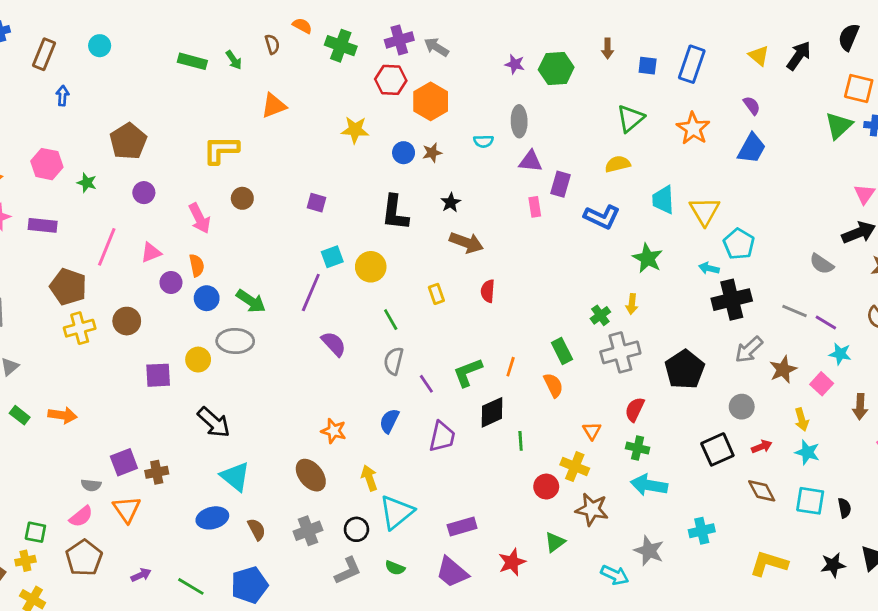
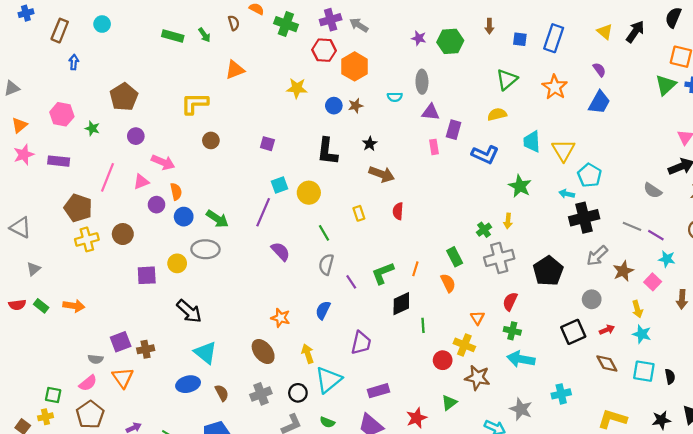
pink arrow: (200, 218) -> (163, 162), moved, turned -40
purple trapezoid: (442, 437) -> (361, 343), moved

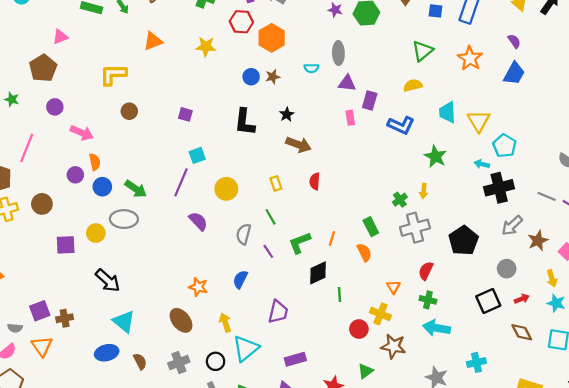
yellow star: (297, 88) -> (206, 47), moved
pink triangle: (141, 182) -> (60, 37), moved
yellow circle: (309, 193) -> (226, 189), moved
green line: (324, 233) -> (271, 217), moved

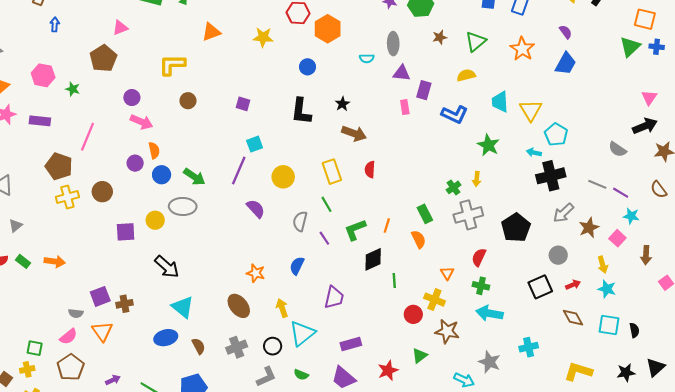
brown star: (273, 77) -> (440, 37), moved
purple circle: (55, 107) -> (132, 98), moved
yellow rectangle: (276, 183) -> (332, 172), size x1.6

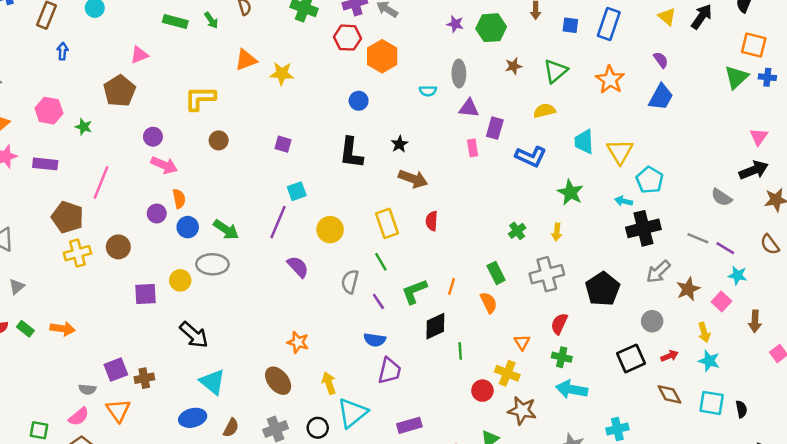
yellow star: (263, 37) -> (282, 74), moved
green cross: (453, 187) -> (517, 231), moved
blue semicircle: (297, 266) -> (375, 340), moved, turned -108
brown semicircle: (199, 346) -> (231, 428), turned 56

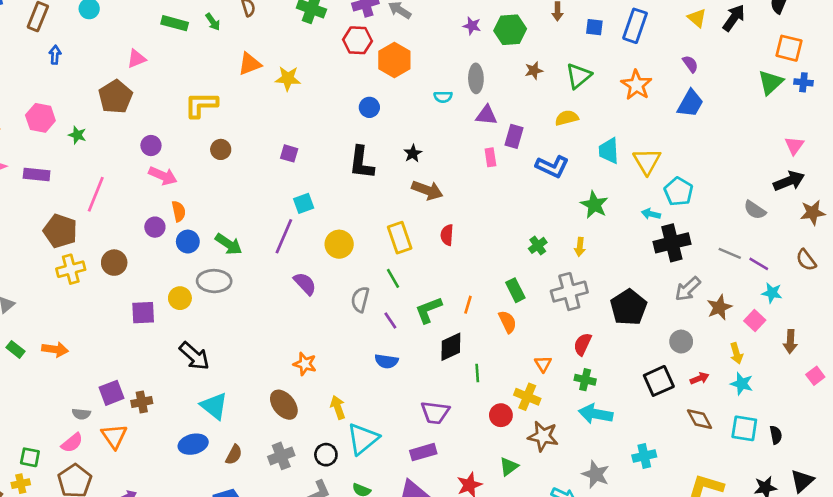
purple trapezoid: (390, 371) -> (435, 413), moved, turned 84

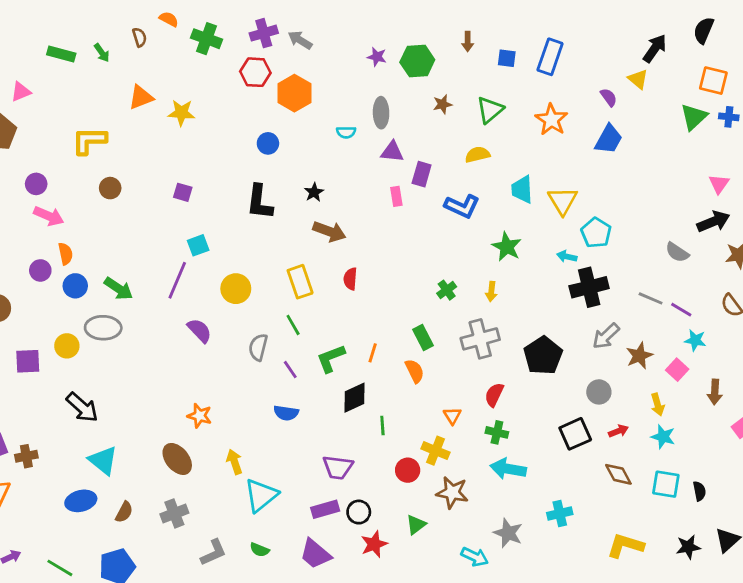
yellow triangle: (697, 18) -> (638, 79), moved
black circle: (326, 455) -> (359, 512), moved

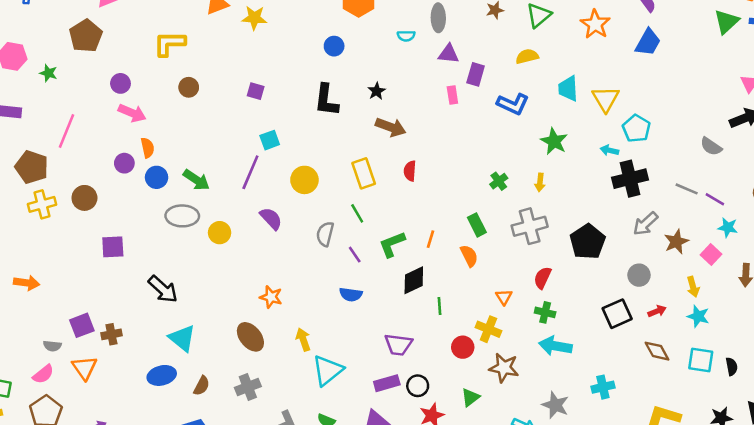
yellow circle: (67, 346) -> (220, 233), moved

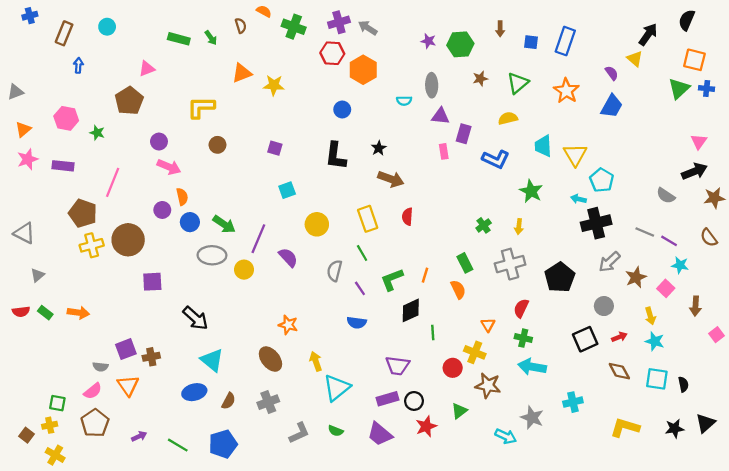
purple line: (250, 172) -> (258, 239), moved
brown circle: (84, 198) -> (128, 240), size x1.5

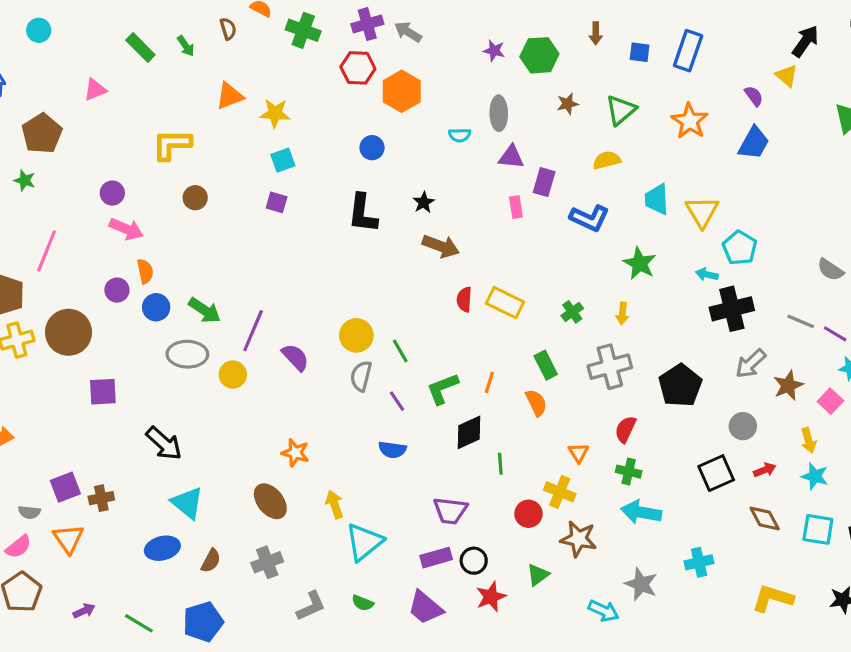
green rectangle: (179, 39) -> (140, 48), turned 30
brown pentagon: (129, 101) -> (42, 134), moved
cyan square: (287, 190) -> (283, 160), moved
yellow rectangle: (368, 219) -> (505, 303), moved, turned -45
yellow circle: (317, 224) -> (356, 335), moved

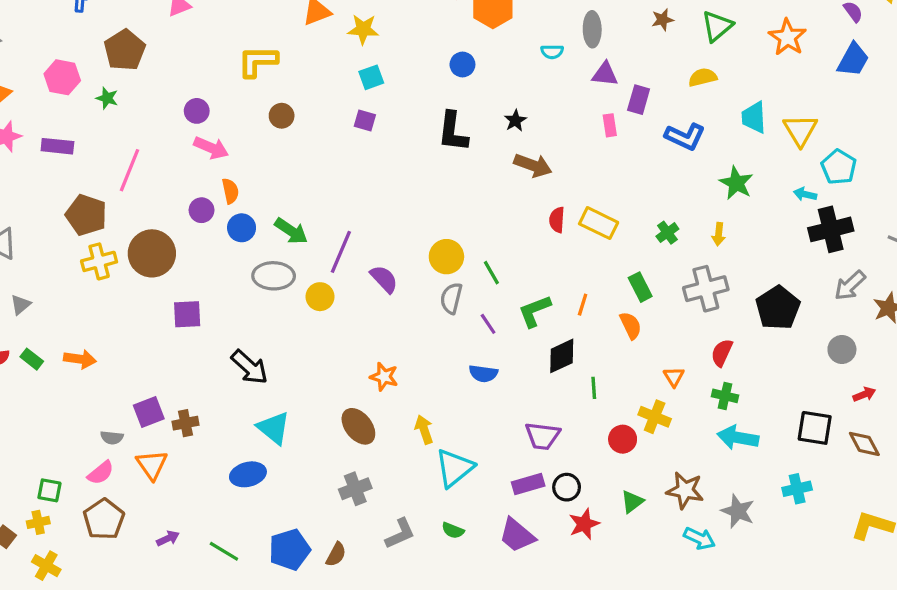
black square: (716, 473) -> (815, 428), moved, turned 33
brown star: (579, 539) -> (685, 490), moved
brown semicircle: (211, 561) -> (336, 554), moved

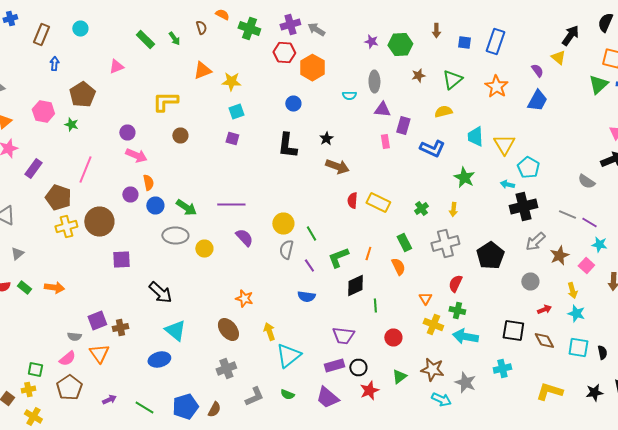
purple rectangle: (57, 146) -> (33, 168), moved, turned -60
purple line: (341, 252) -> (231, 204), moved, turned 68
yellow cross: (655, 417) -> (433, 324), moved

